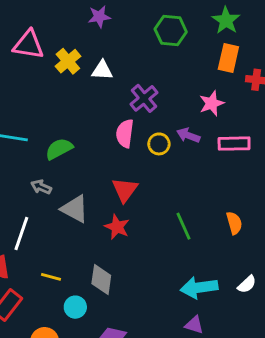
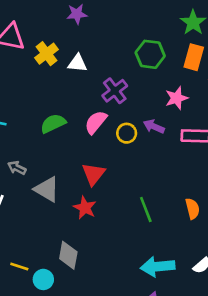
green hexagon: (171, 30) -> (150, 54), moved
pink semicircle: (125, 133) -> (96, 122), turned 30
green semicircle: (59, 149) -> (53, 123), moved
yellow line: (51, 277) -> (19, 267), moved

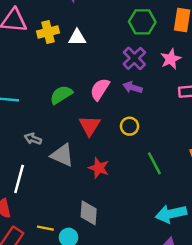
yellow cross: (46, 54) -> (48, 32), turned 30
purple cross: (115, 91) -> (134, 58), moved
purple arrow: (154, 126) -> (132, 87), moved
yellow circle: (127, 133) -> (130, 126), moved
red triangle: (93, 174) -> (90, 126), moved

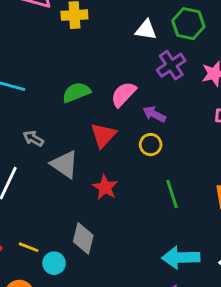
white triangle: (77, 38) -> (146, 30), moved
purple arrow: (132, 87) -> (154, 114), moved

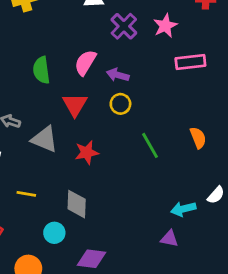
green semicircle: (76, 92) -> (41, 70), turned -64
red star: (105, 187) -> (87, 152), turned -30
yellow line: (29, 247) -> (26, 194), moved
cyan arrow: (181, 258) -> (183, 209), moved, size x0.7

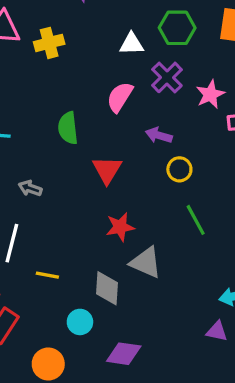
pink star: (165, 26) -> (210, 94), moved
pink semicircle: (85, 63) -> (120, 97), moved
yellow circle: (120, 104) -> (179, 169), moved
gray triangle: (45, 139) -> (146, 262), moved

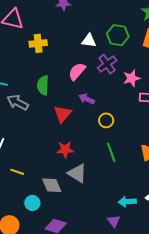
yellow cross: (49, 43) -> (38, 43), moved
purple arrow: (159, 135) -> (87, 99), moved
gray arrow: (30, 188) -> (18, 102), moved, size x1.5
gray diamond: (107, 288) -> (52, 185), turned -35
purple triangle: (217, 331) -> (114, 221), turned 32

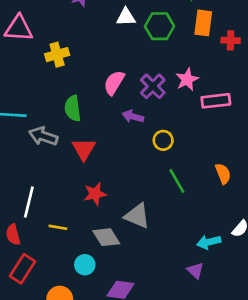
white triangle: (89, 41) -> (126, 17), moved
purple cross: (107, 64) -> (153, 86), moved
red triangle: (63, 114) -> (84, 149), moved
red star: (65, 150) -> (95, 194), moved

